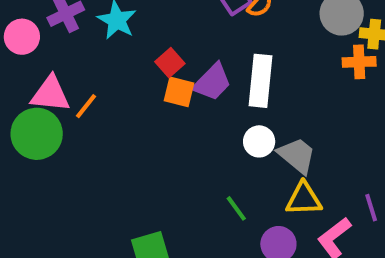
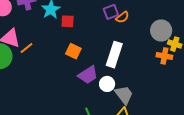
red square: (170, 63) -> (68, 21), moved, turned 32
purple trapezoid: (212, 82) -> (88, 75), moved

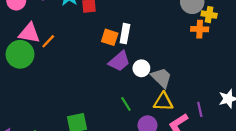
orange square: (73, 51) -> (110, 37), moved
white rectangle: (114, 55) -> (125, 34), moved, size x0.7

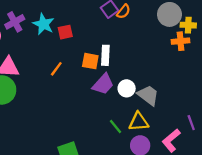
orange line: (48, 41) -> (56, 69), moved
yellow triangle: (163, 102) -> (139, 122), moved

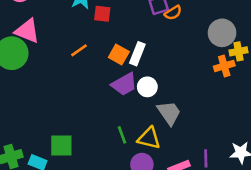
yellow cross: (188, 25) -> (238, 51), turned -32
orange cross: (181, 41) -> (224, 66), turned -30
white circle: (127, 88) -> (147, 87), moved

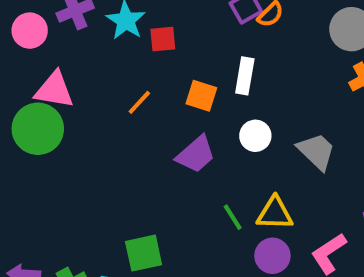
white rectangle: (137, 54) -> (245, 76), moved
purple trapezoid: (124, 84) -> (196, 154), moved
gray trapezoid: (169, 113) -> (316, 151), moved

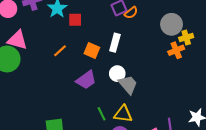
gray trapezoid: (316, 151) -> (128, 84), moved

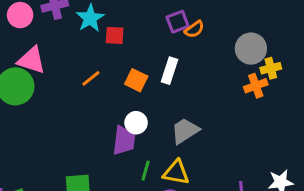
white circle: (117, 74) -> (136, 123), moved
purple trapezoid: (86, 80) -> (124, 140), moved, turned -50
gray trapezoid: (128, 84) -> (185, 131), turned -85
green line: (102, 114) -> (146, 171), turned 40

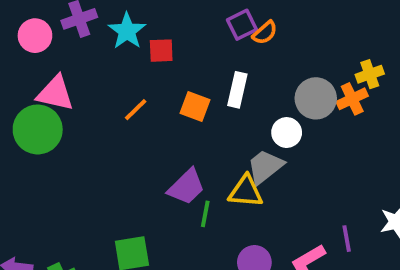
gray circle: (251, 49) -> (316, 98), moved
white circle: (136, 123) -> (287, 133), moved
purple trapezoid: (124, 140) -> (186, 187), turned 44
green line: (146, 171) -> (205, 214), moved
yellow triangle: (176, 172) -> (246, 191), moved

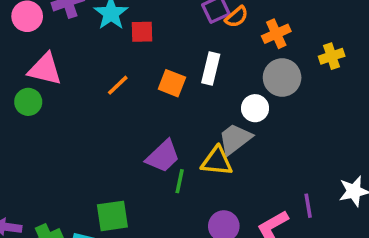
orange cross: (352, 99) -> (276, 34), moved
green circle: (38, 129) -> (28, 102), size x0.6

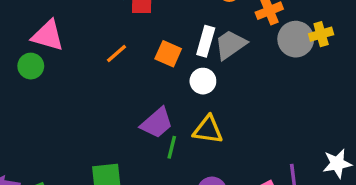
gray circle: (282, 78) -> (296, 39), moved
white circle: (255, 108) -> (203, 81), moved
gray trapezoid: (235, 139) -> (230, 45), moved

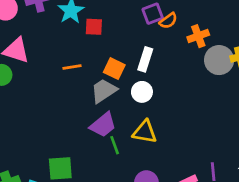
gray trapezoid: (230, 45) -> (104, 91), moved
orange line: (117, 54) -> (72, 67), turned 30
green line: (172, 147) -> (115, 145), turned -36

